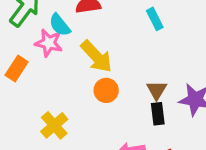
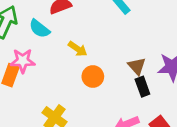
pink star: (49, 43) -> (23, 61), moved
yellow arrow: (96, 56) -> (78, 49), size x0.6

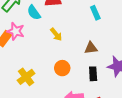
brown triangle: (137, 66) -> (91, 48), moved, turned 48
orange circle: (93, 77) -> (62, 68), moved

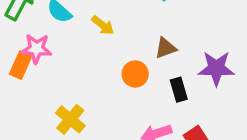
yellow arrow: (56, 34) -> (103, 25), moved
orange circle: (62, 68) -> (135, 74), moved

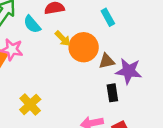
purple star: (216, 68) -> (129, 71), moved
orange circle: (135, 74) -> (84, 47), moved, size x1.5

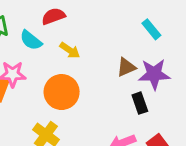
cyan rectangle: (108, 17) -> (151, 29), moved
orange circle: (84, 47) -> (62, 92), moved

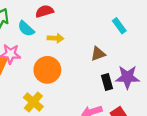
yellow arrow: (70, 50) -> (56, 38), turned -35
purple star: (154, 74) -> (127, 77), moved

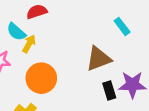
yellow arrow: (56, 38) -> (29, 44), moved, turned -63
brown triangle: (98, 54) -> (99, 59), size x1.5

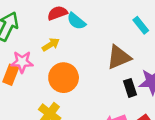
cyan semicircle: (16, 32) -> (76, 21), moved
yellow arrow: (29, 44) -> (51, 45), turned 30

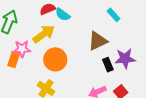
yellow arrow: (51, 45) -> (44, 34), size x1.6

